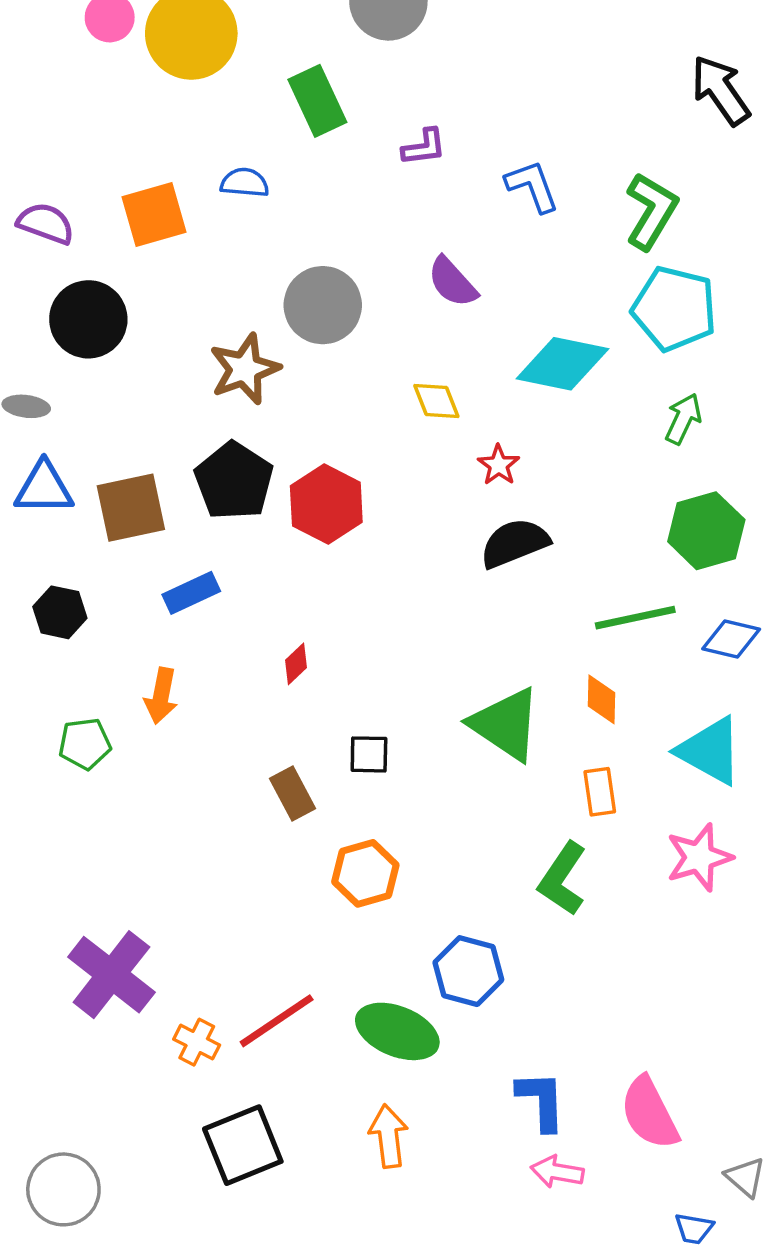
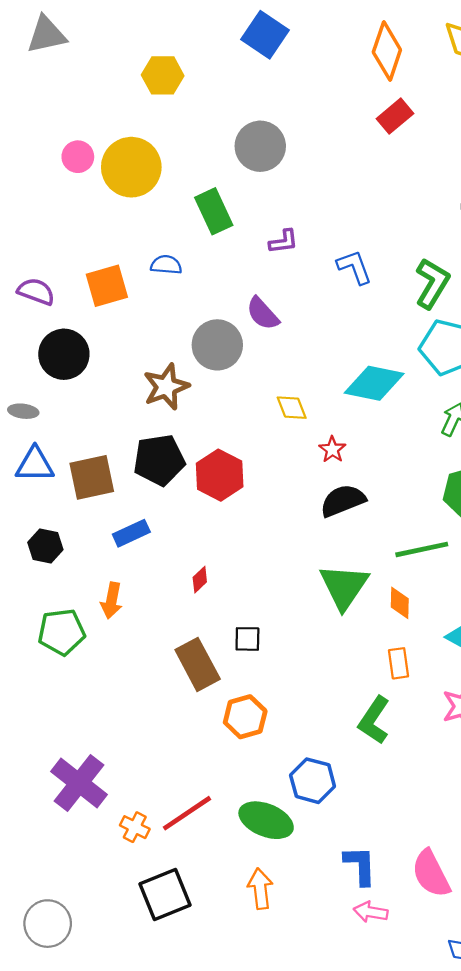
purple semicircle: (452, 282) -> (263, 314), moved
black pentagon: (234, 481) -> (159, 460), turned 30
green triangle: (506, 724) -> (344, 587), moved, turned 30
green pentagon: (85, 744) -> (62, 632), size x1.4
brown rectangle: (293, 793) -> (198, 664), size x1.5

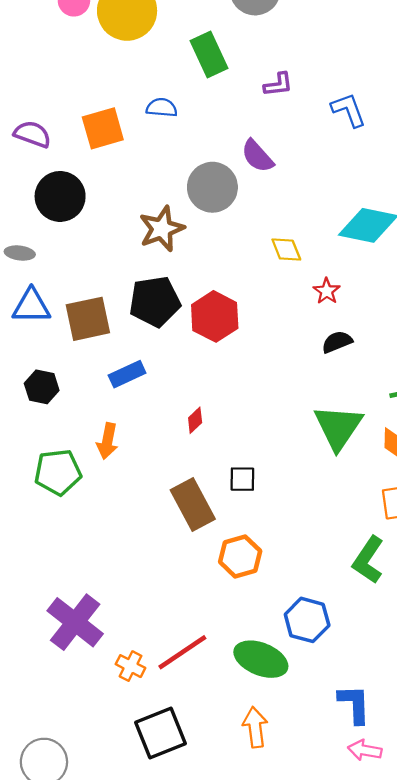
black semicircle: (343, 501) -> (337, 342), size x0.7

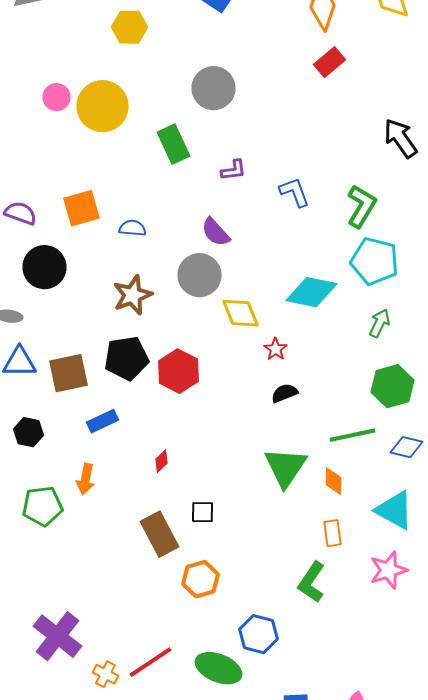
blue semicircle: (162, 108) -> (132, 228), moved
gray circle: (212, 187) -> (200, 275), moved
yellow diamond: (286, 250) -> (240, 313), size x1.4

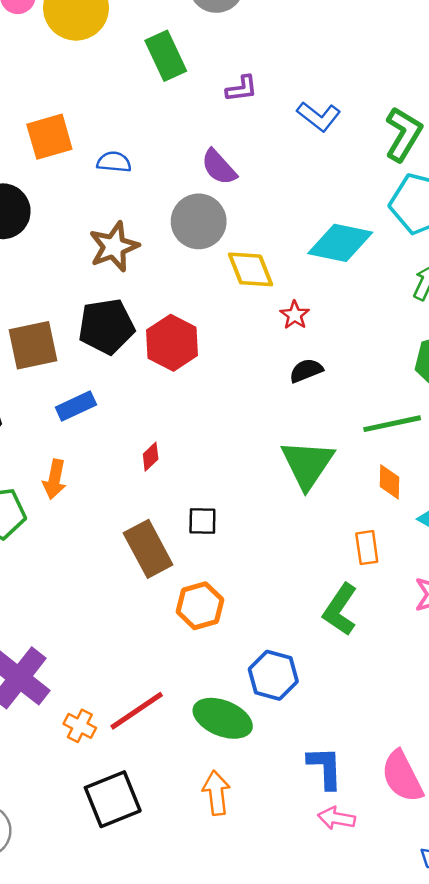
blue L-shape: (294, 192) -> (319, 116), turned 148
orange diamond: (334, 481) -> (390, 482), moved

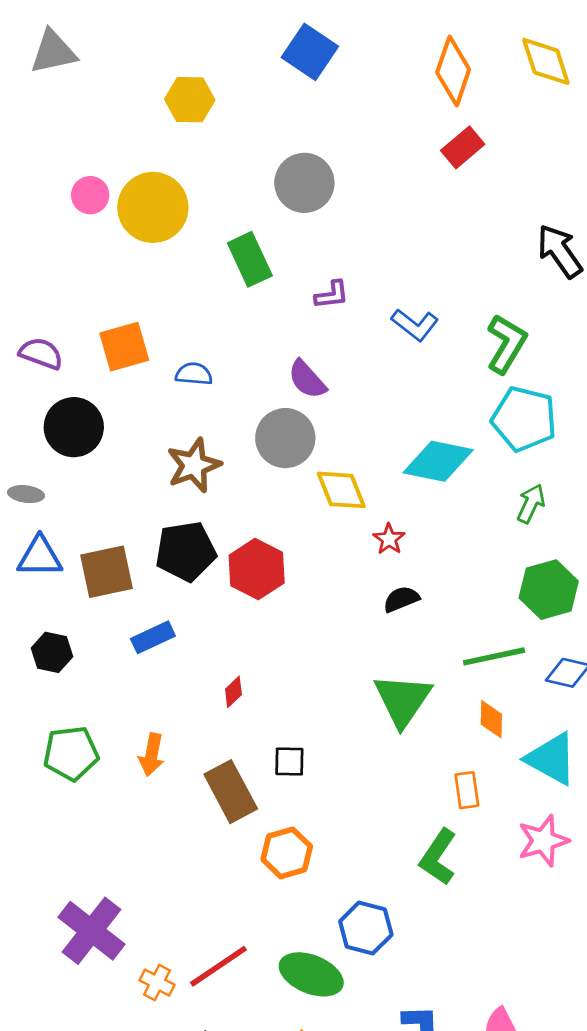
orange arrow: (54, 479) -> (152, 755), moved

